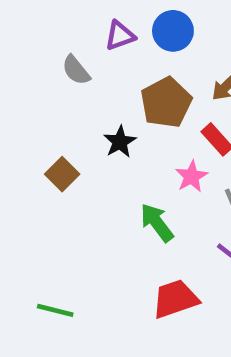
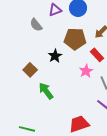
brown pentagon: (166, 103) -> (75, 39), turned 30
green arrow: (157, 223) -> (46, 91), moved

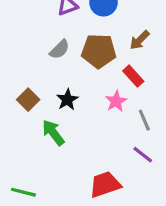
gray semicircle: (36, 25) -> (60, 49), moved, turned -96
black star: (55, 56) -> (67, 100), moved

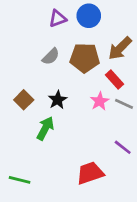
brown arrow: (140, 40) -> (120, 48), size x1.4
gray line: (144, 120) -> (124, 104), moved, turned -42
green arrow: (53, 133) -> (45, 128), turned 65

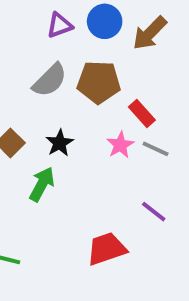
brown arrow: (120, 48) -> (150, 33), moved
gray semicircle: (51, 56) -> (50, 80), size x1.4

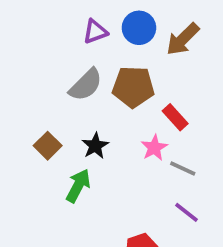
gray line: (156, 149) -> (183, 169), moved

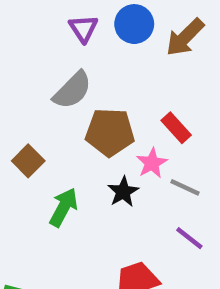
purple triangle: (95, 32) -> (83, 28), turned -44
brown pentagon: (133, 87) -> (110, 132), moved
black star: (95, 146) -> (123, 192), moved

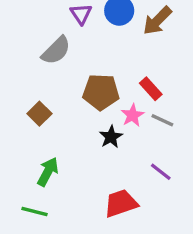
gray semicircle: (72, 90) -> (56, 50), moved
gray line: (185, 187) -> (162, 120), moved
green arrow: (64, 207) -> (48, 172), moved

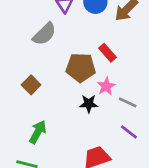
red rectangle: (151, 89) -> (107, 53), moved
gray line: (162, 120) -> (128, 102), moved
black star: (111, 137) -> (89, 104), turned 30

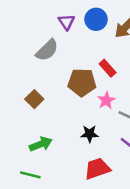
black star: (89, 104) -> (90, 134), moved
green arrow: (38, 132) -> (41, 144), turned 40

